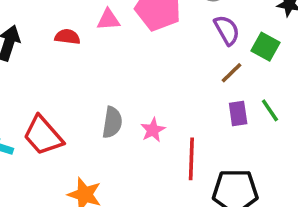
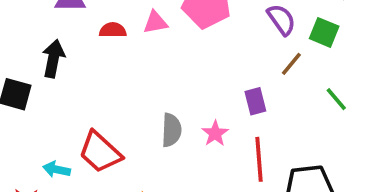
red semicircle: (67, 37) -> (113, 30), moved
purple rectangle: (238, 113) -> (255, 101), moved

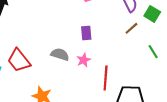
purple rectangle: (255, 101) -> (86, 33), moved
gray semicircle: (171, 130) -> (60, 54), turned -84

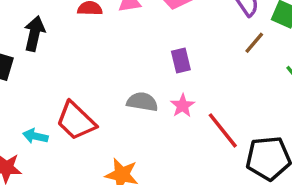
red line: (106, 78) -> (223, 130), turned -35

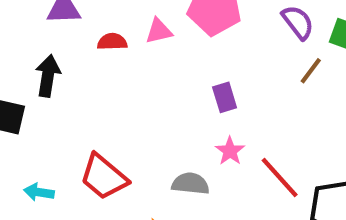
gray semicircle: (142, 102) -> (190, 184), moved
cyan arrow: (35, 136) -> (39, 192), moved

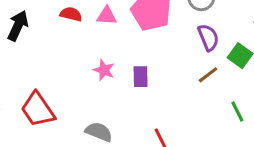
pink star: (230, 151) -> (104, 70), moved, turned -30

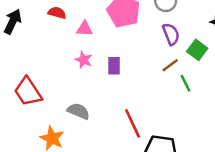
pink triangle: (107, 16) -> (85, 29), moved
green line: (237, 112) -> (186, 83), moved

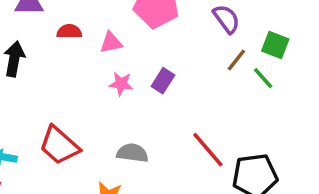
green square: (197, 50) -> (275, 45), moved
purple rectangle: (114, 66) -> (163, 81), turned 48

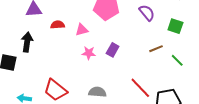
brown line: (236, 60) -> (156, 49), moved, turned 32
green line: (263, 78) -> (177, 60), moved

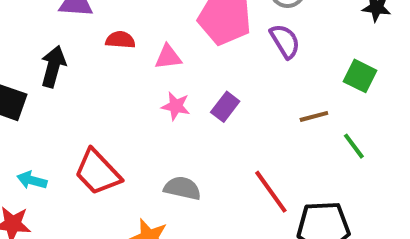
purple semicircle: (147, 13) -> (285, 41), moved

